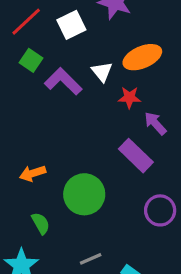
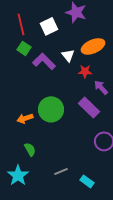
red line: (26, 22) -> (21, 24), turned -60
green circle: (84, 194) -> (51, 109), moved

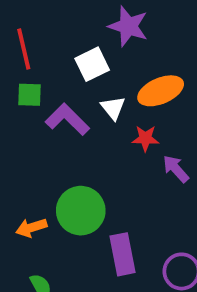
white square: (49, 26) -> (92, 64), moved
green square: (24, 48) -> (29, 95), turned -32
purple rectangle: (89, 107) -> (123, 254), moved, turned 35

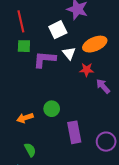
purple L-shape: (67, 119) -> (44, 59), turned -40
green circle: (81, 211) -> (52, 109), size x0.6

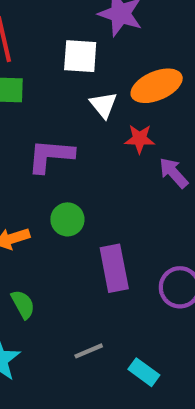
white square: (58, 30) -> (80, 56), turned 30
purple L-shape: (44, 59) -> (50, 156), moved

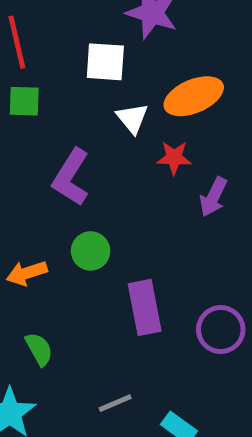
purple L-shape: (50, 156) -> (71, 177), turned -63
purple arrow: (174, 173) -> (213, 197), turned -112

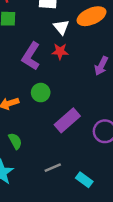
red star: (174, 158) -> (60, 51), moved
purple rectangle: (145, 307) -> (67, 120), turned 60

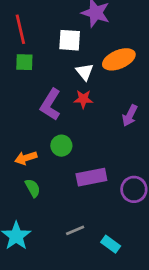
purple rectangle: (67, 120) -> (91, 177), turned 30
green semicircle: (15, 141) -> (33, 188), moved

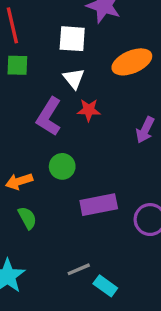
white triangle: (85, 72) -> (74, 78), moved
cyan rectangle: (111, 244) -> (105, 286), moved

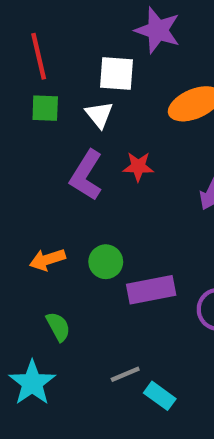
white triangle: (74, 78) -> (99, 115), moved
green circle: (62, 166) -> (106, 262), moved
green semicircle: (27, 218) -> (58, 327), moved

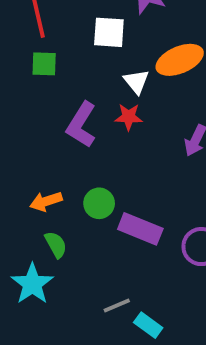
white triangle: (99, 115) -> (136, 81), moved
purple rectangle: (151, 290) -> (140, 229), turned 33
green semicircle: (58, 327) -> (56, 245), moved
cyan star: (32, 383) -> (32, 284), moved

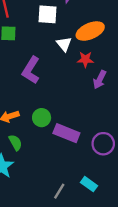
red star: (129, 117) -> (85, 59), moved
gray line: (117, 305) -> (59, 191), moved, turned -35
cyan rectangle: (148, 325) -> (89, 184), moved

